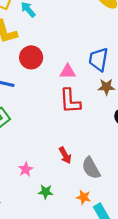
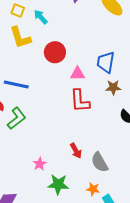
red circle: (31, 57) -> (55, 52), moved
green star: (46, 192) -> (58, 184), size x1.5

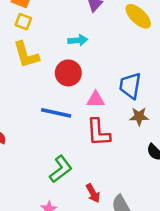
cyan arrow: (41, 17) -> (78, 40), moved, turned 126
blue line: (16, 84) -> (56, 113), moved
green L-shape: (17, 118) -> (61, 169), moved

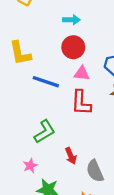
yellow L-shape: (26, 55) -> (20, 53), moved
red circle: (68, 73) -> (73, 47), moved

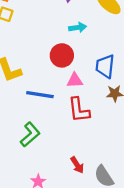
cyan arrow: (71, 20) -> (78, 27), moved
green L-shape: (45, 132) -> (30, 134), moved

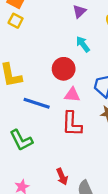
cyan arrow: (78, 27) -> (83, 44), turned -126
green L-shape: (30, 134) -> (21, 140), turned 95

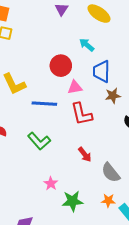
cyan arrow: (83, 44) -> (87, 45), moved
red arrow: (62, 177) -> (85, 154), moved

